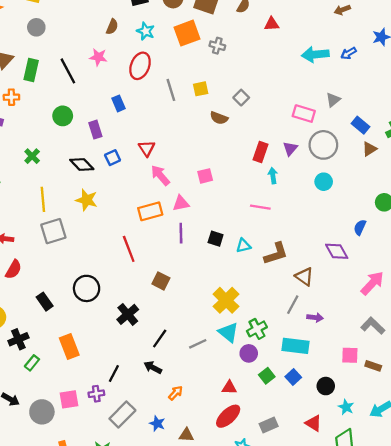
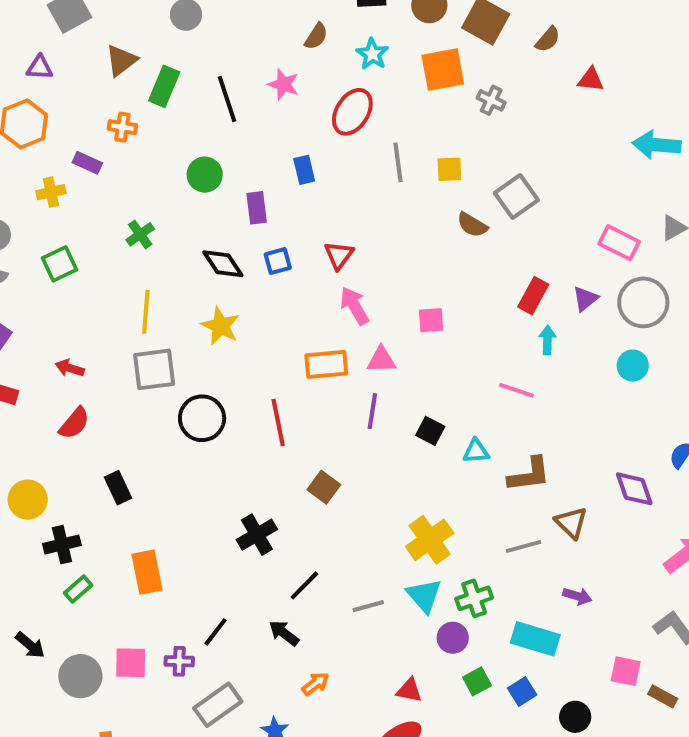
gray square: (241, 98) -> (516, 197), size x1.5
black circle: (87, 288) -> (202, 418), moved
gray line: (293, 305) -> (524, 546), moved, turned 36

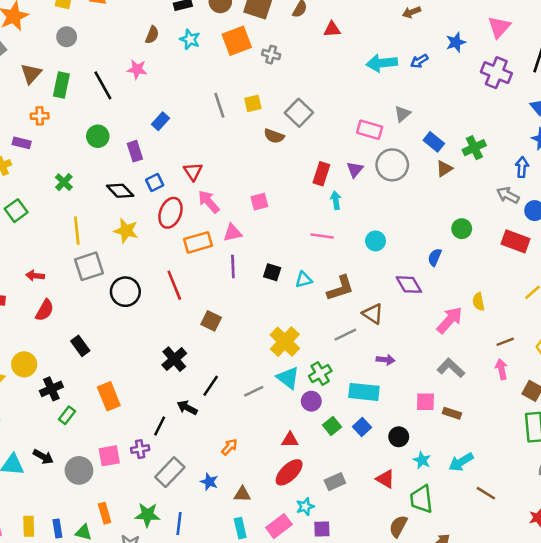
red ellipse: (352, 112) -> (170, 213), moved
blue rectangle: (304, 170) -> (160, 121), turned 66
cyan circle: (633, 366) -> (375, 241), moved
black arrow: (284, 633) -> (187, 408), moved

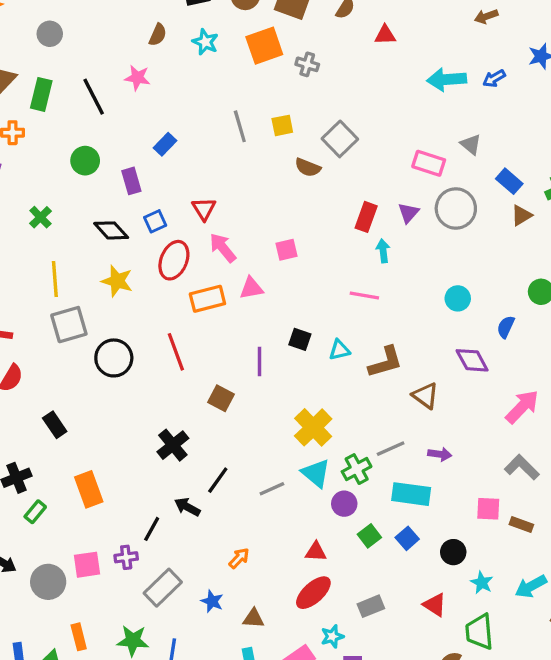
gray triangle: (403, 114) -> (471, 144), turned -42
cyan circle: (375, 241) -> (458, 298), moved
purple line: (233, 267) -> (259, 361), moved
gray line: (345, 335) -> (391, 449), moved

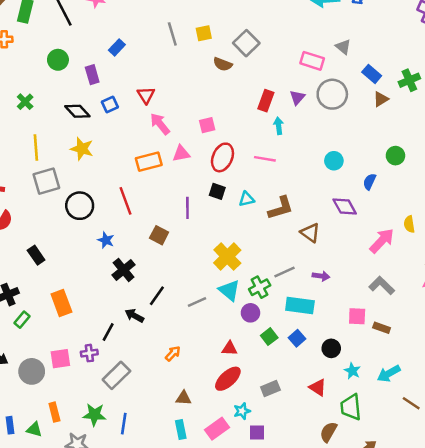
red ellipse: (174, 260) -> (222, 157), moved
blue star: (212, 601) -> (106, 240), moved

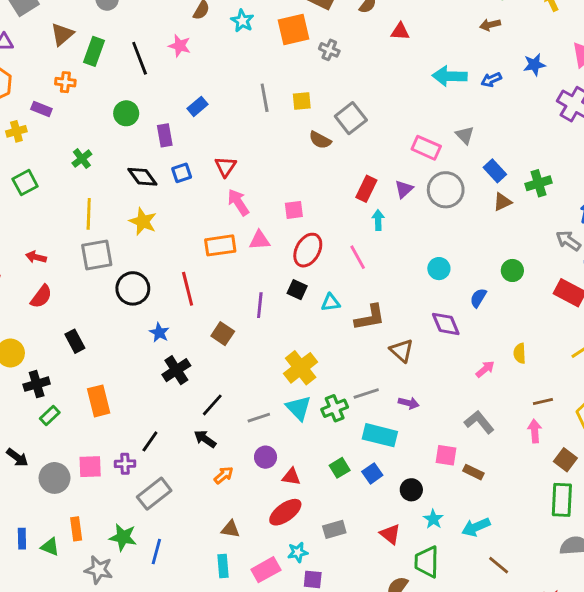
pink line: (265, 159) -> (358, 257), turned 45
pink arrow: (382, 241) -> (485, 369), size x0.6
purple circle: (250, 313) -> (266, 457), moved
black arrow: (134, 316) -> (205, 439), moved

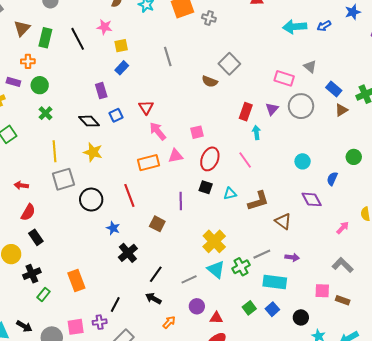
yellow square: (302, 101) -> (121, 46), moved
green circle: (126, 113) -> (40, 85), moved
black rectangle: (75, 341) -> (36, 237), moved

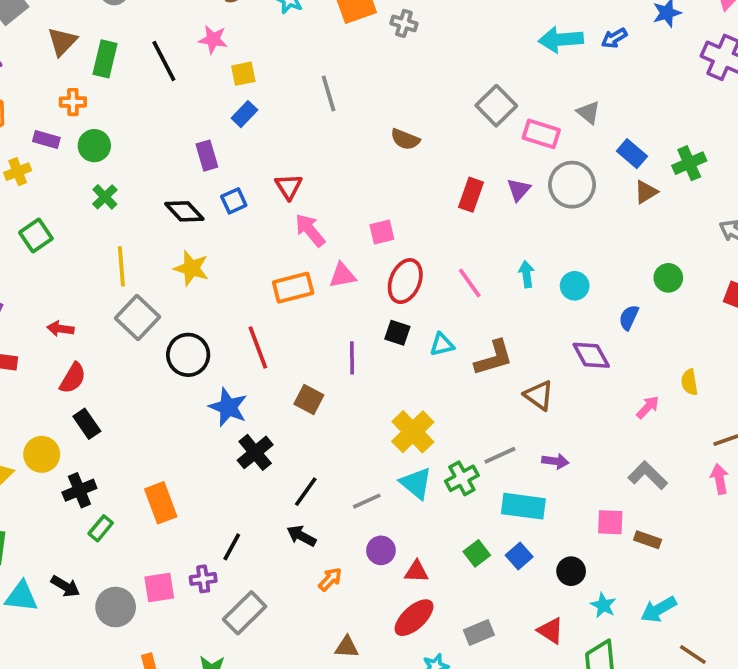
gray square: (229, 64) -> (496, 106), moved
cyan arrow: (256, 132) -> (526, 274), moved
gray square: (63, 179) -> (137, 318), turned -30
blue star: (113, 228) -> (228, 407), size x1.5

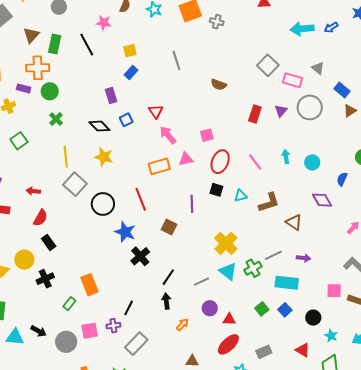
pink star: (213, 39) -> (104, 23), moved
orange cross: (73, 102) -> (38, 68), size x1.6
green rectangle: (101, 528) -> (69, 304), moved
black arrow: (301, 536) -> (166, 301), turned 56

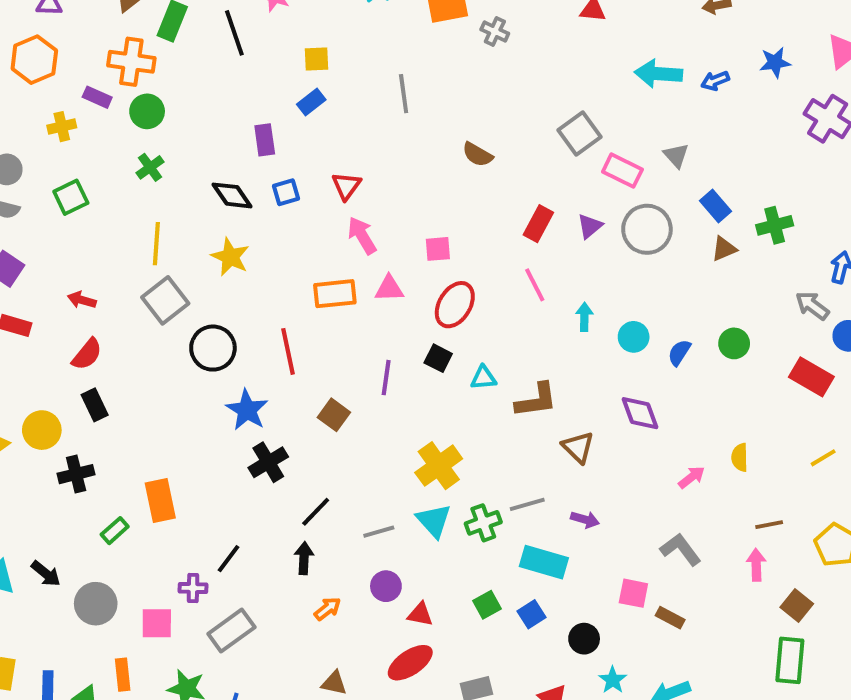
pink line: (255, 162) -> (535, 285), moved
blue semicircle: (342, 179) -> (679, 353), moved
pink square: (90, 331) -> (157, 623), moved

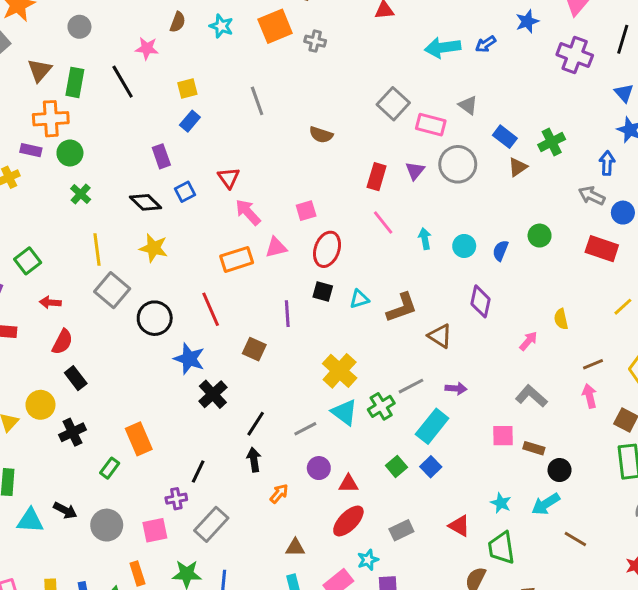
green square: (71, 197) -> (28, 261), moved
purple diamond: (640, 413) -> (481, 301), turned 44
cyan rectangle: (544, 562) -> (432, 426), turned -56
black circle: (584, 639) -> (560, 470), moved

